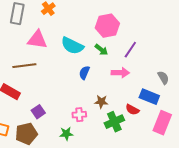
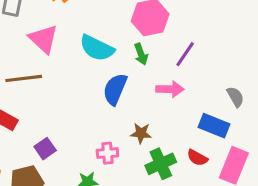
pink triangle: (37, 40) -> (43, 39), turned 35
green arrow: (101, 50) -> (141, 54), turned 32
blue semicircle: (84, 73) -> (115, 89), size x1.5
red semicircle: (132, 110) -> (197, 158), moved

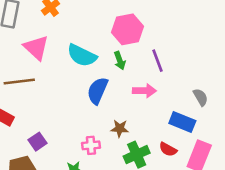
purple line: (185, 54) -> (158, 61), turned -55

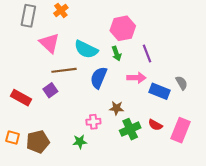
brown line: (19, 82) -> (64, 70), moved
blue rectangle: (182, 122) -> (160, 91), moved
purple square: (37, 142) -> (50, 90), moved

